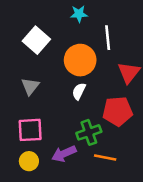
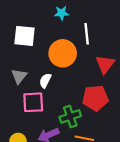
white square: (36, 40) -> (25, 36), turned -35
white semicircle: (79, 91) -> (45, 81), moved
pink square: (30, 130) -> (33, 102), moved

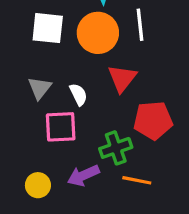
orange circle: (63, 53) -> (98, 33), moved
red triangle: (105, 64) -> (122, 78), moved
white semicircle: (45, 81) -> (78, 94), turned 128

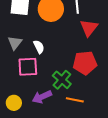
red triangle: (122, 78) -> (89, 28), moved
green cross: (116, 148) -> (62, 80), turned -30

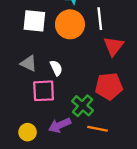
gray triangle: (15, 43) -> (29, 63), turned -42

